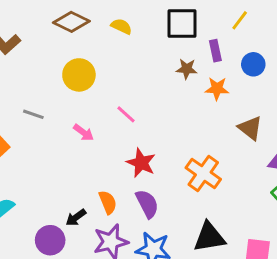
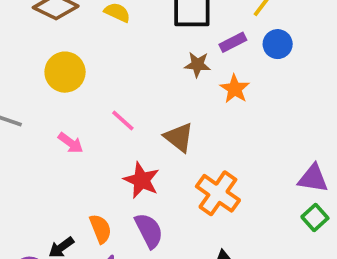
purple rectangle: (215, 51) -> (233, 42), turned 75
blue circle: (253, 64) -> (278, 44), moved
orange star: (217, 89) -> (235, 89), turned 30
brown triangle: (250, 128) -> (179, 137), moved

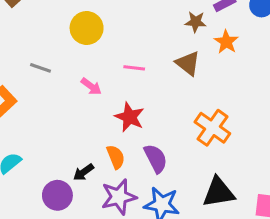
pink line: (123, 121) -> (134, 68), turned -35
brown triangle: (179, 137) -> (188, 63), moved
red star: (141, 180) -> (130, 117), moved

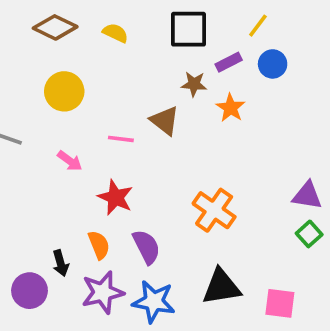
brown triangle: (188, 63) -> (165, 121), moved
black arrow: (84, 172) -> (61, 263), turned -70

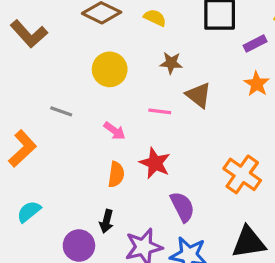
brown star: (194, 84) -> (171, 63), moved
orange semicircle: (99, 245) -> (116, 174), moved, turned 30
black arrow: (61, 263) -> (106, 221), turned 30

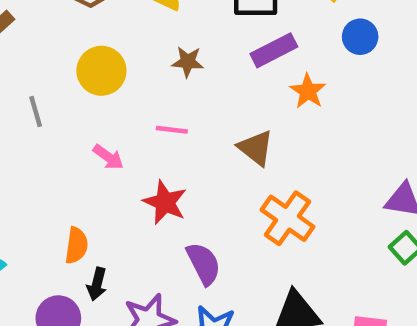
purple rectangle: (255, 44) -> (274, 50), moved, size x1.4
brown triangle: (199, 95) -> (256, 148), moved
gray line: (61, 111) -> (36, 112), moved, turned 55
orange semicircle: (116, 174) -> (76, 245), moved

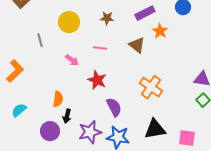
brown triangle: (256, 148) -> (137, 45), moved

